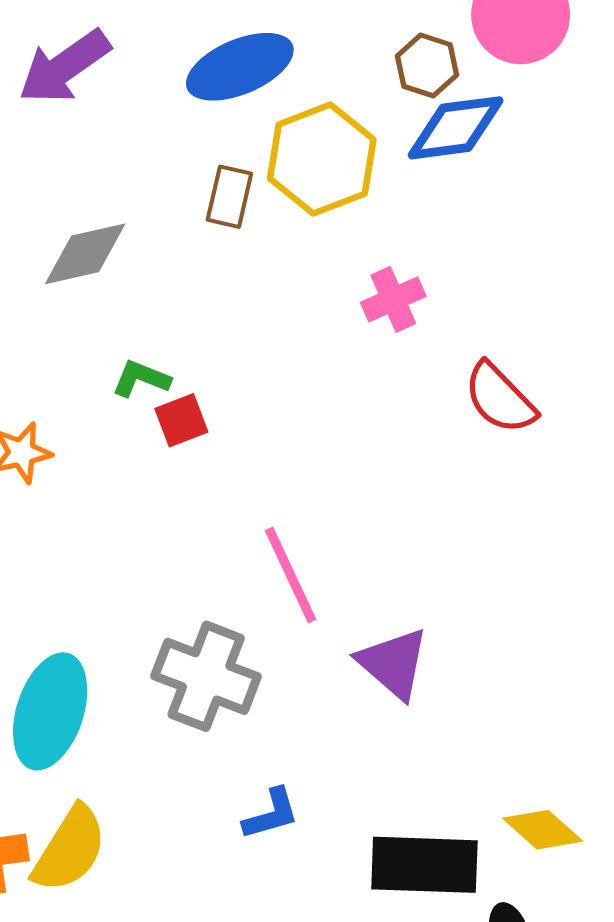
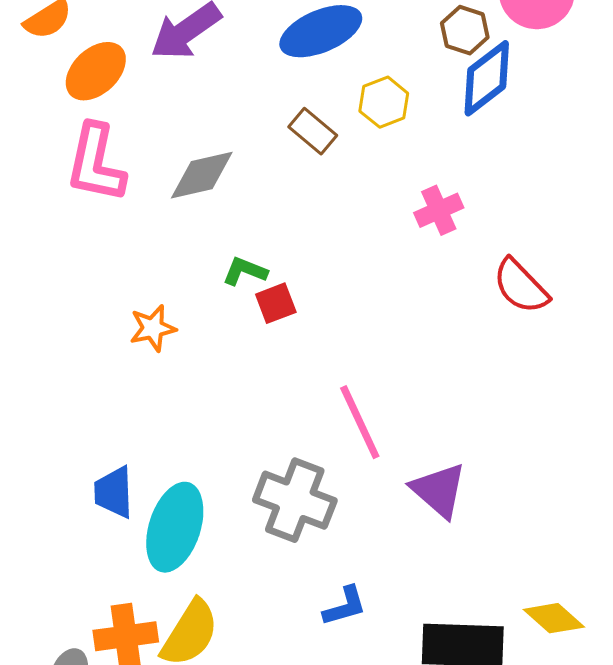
blue diamond: (456, 128) -> (487, 78), turned -30
yellow hexagon: (322, 159) -> (384, 102), size x0.6
brown rectangle: (229, 197) -> (313, 131), turned -63

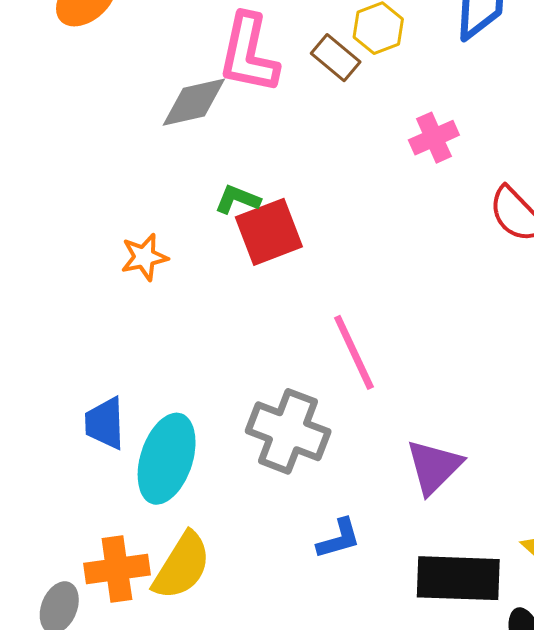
brown rectangle: (313, 131) -> (336, 58), moved
pink L-shape: (96, 163) -> (249, 54), moved
red square: (276, 303) -> (269, 232), size x1.6
purple triangle: (439, 490) -> (434, 467), moved, turned 34

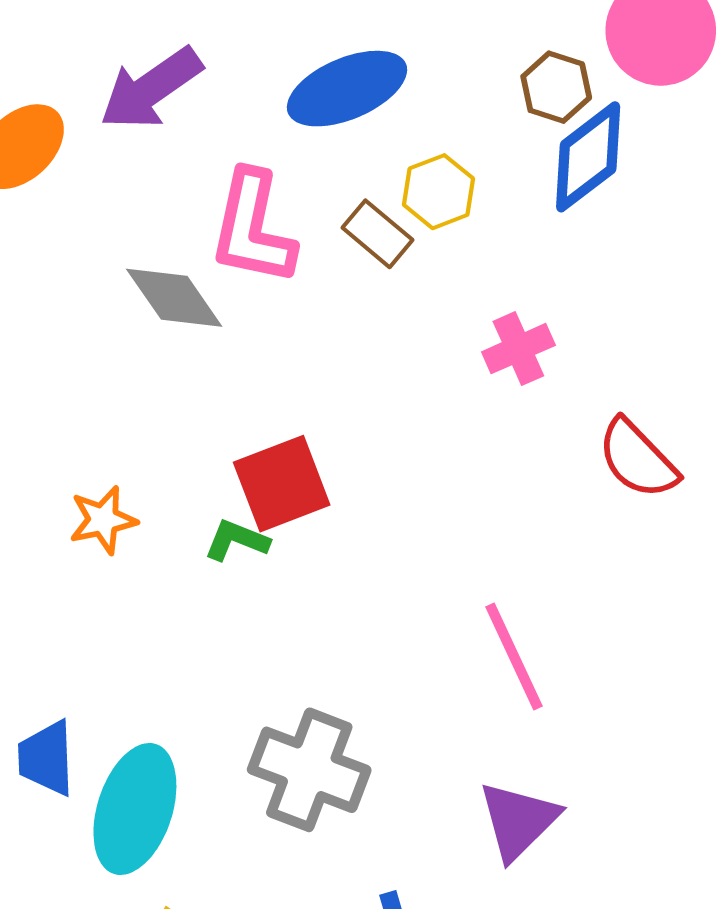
gray diamond: (194, 102) -> (174, 298), turned 68
green L-shape: (237, 199) -> (237, 540), moved
pink line: (354, 352) -> (514, 656), moved

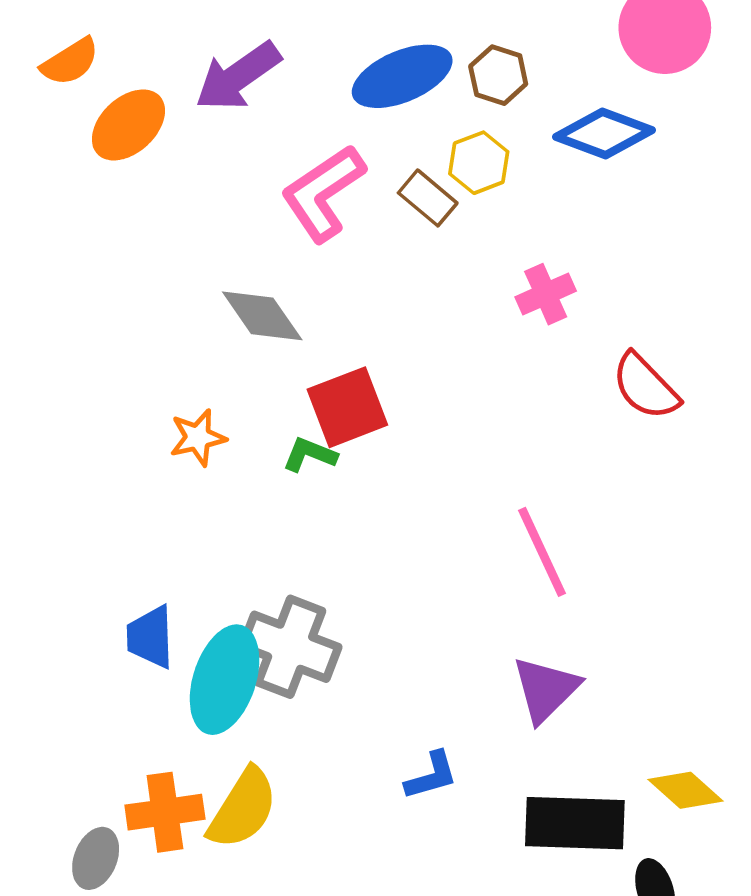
brown hexagon: (556, 87) -> (498, 75), moved
blue diamond: (588, 157) -> (604, 133), turned 58
pink L-shape: (253, 228) -> (323, 193), turned 44
gray diamond: (174, 298) -> (262, 316), moved
gray cross: (309, 770) -> (290, 647), moved

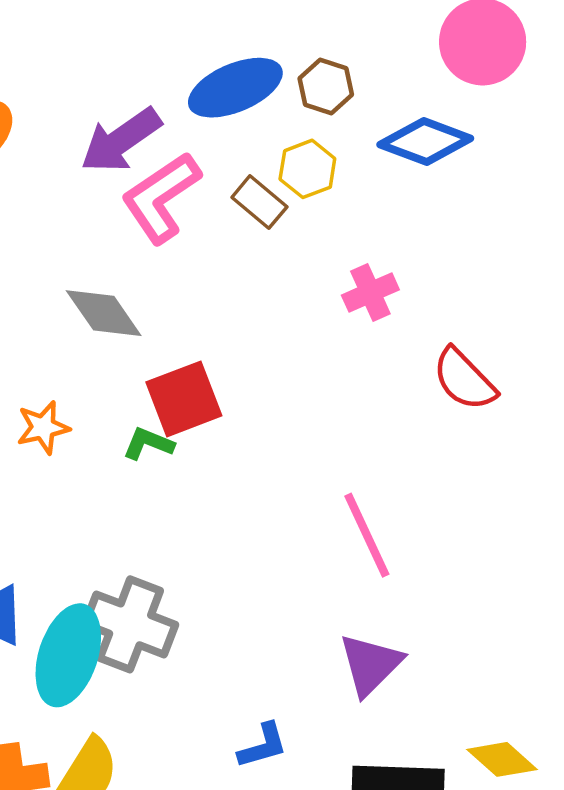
purple arrow: (238, 76) -> (121, 140), moved

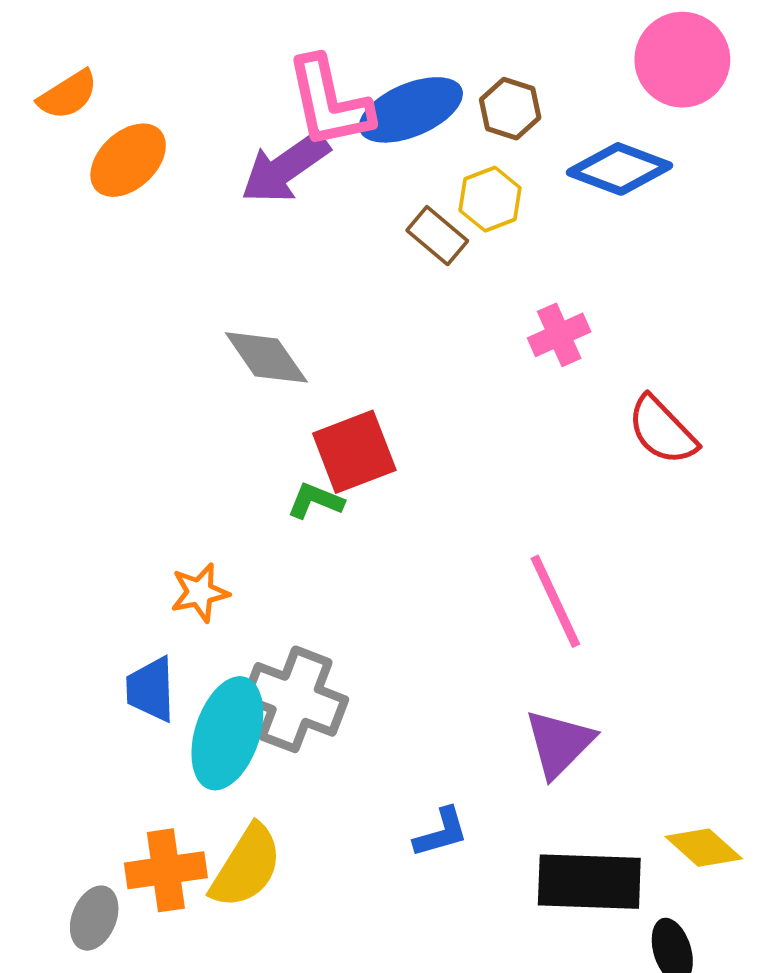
pink L-shape: (161, 198) -> (329, 102), moved, turned -68
orange star: (43, 428) -> (200, 593), moved

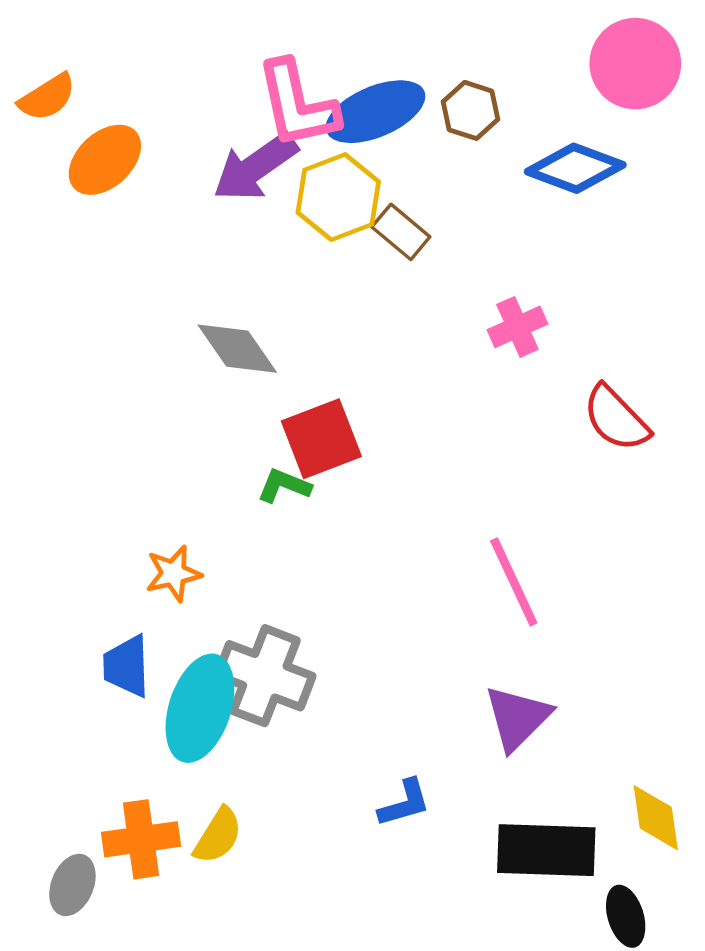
yellow hexagon: (490, 199) -> (338, 197), moved, size x1.4
yellow diamond: (704, 848) -> (656, 818), turned 40
yellow semicircle: (246, 866) -> (218, 836), size x0.7

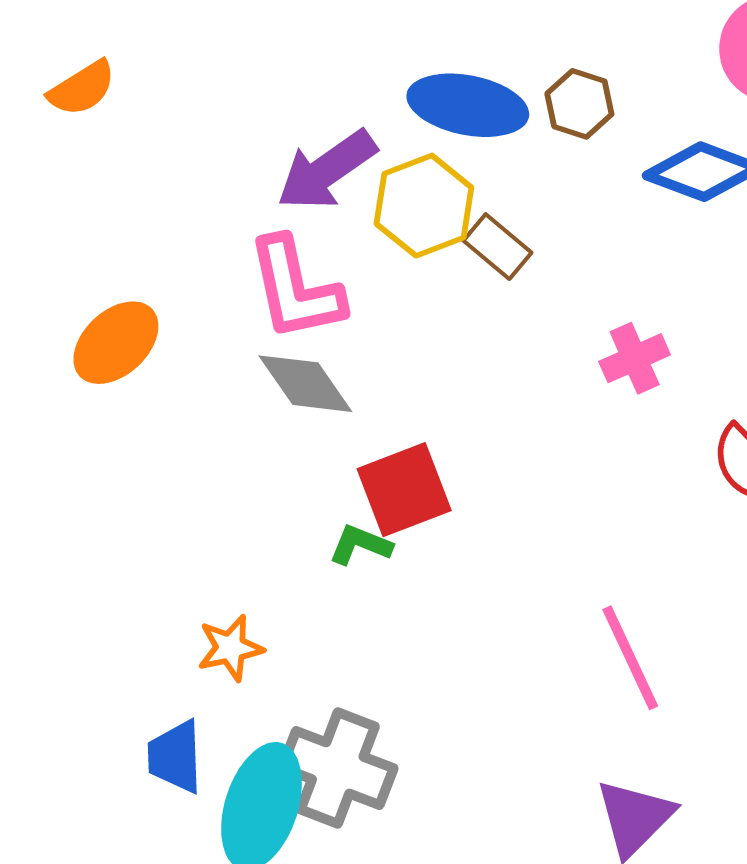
pink L-shape: (297, 104) -> (295, 289), moved
blue ellipse: (376, 112) -> (468, 105), turned 34
orange ellipse: (105, 160) -> (116, 343), moved

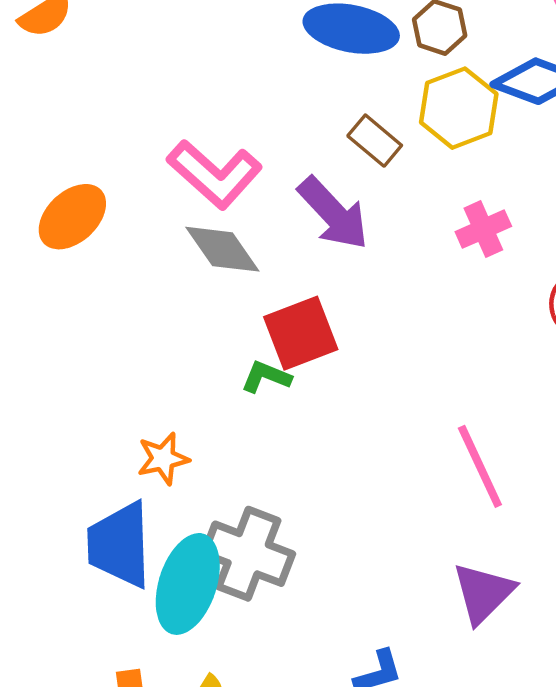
purple arrow: (326, 170) -> (333, 213), moved, turned -98
yellow hexagon: (424, 206) -> (459, 108), moved
pink L-shape: (295, 289) -> (215, 174), turned -36
blue trapezoid: (175, 757) -> (119, 545), size x1.5

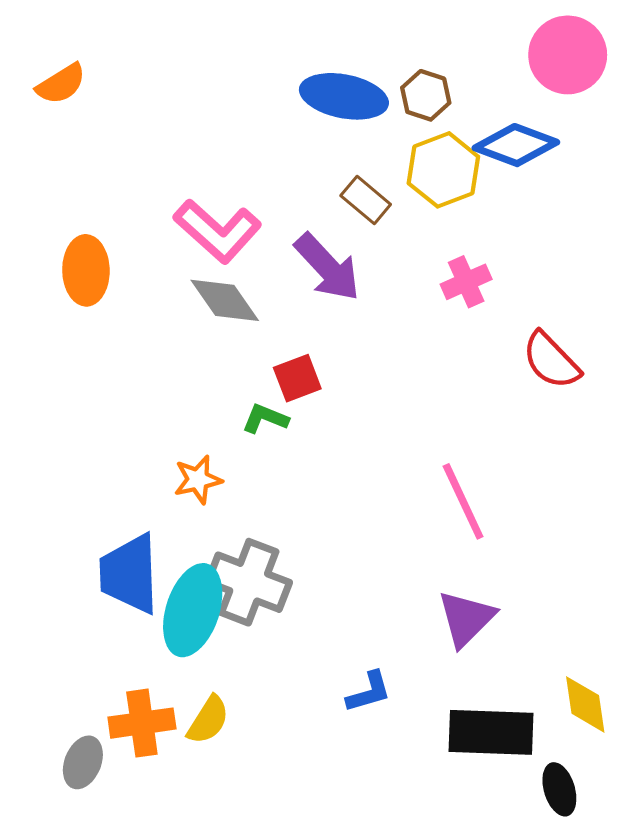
orange ellipse: (72, 217) -> (86, 270), turned -48
red square: (301, 333) -> (297, 378), size x0.7
orange star: (163, 459) -> (198, 480), moved

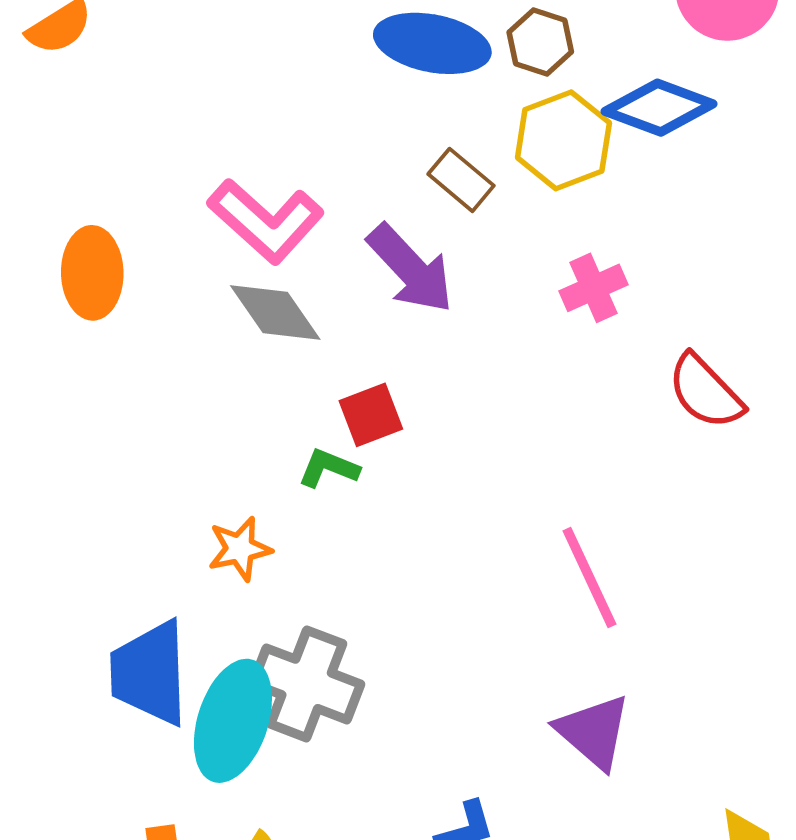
purple triangle: (466, 618) -> (594, 732), turned -34

